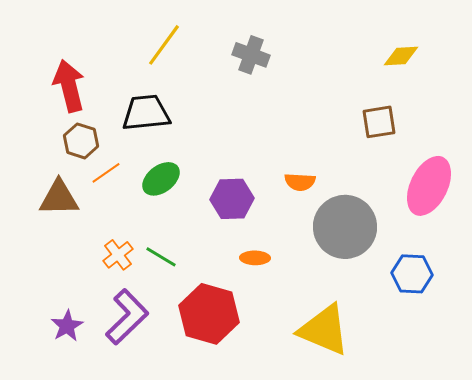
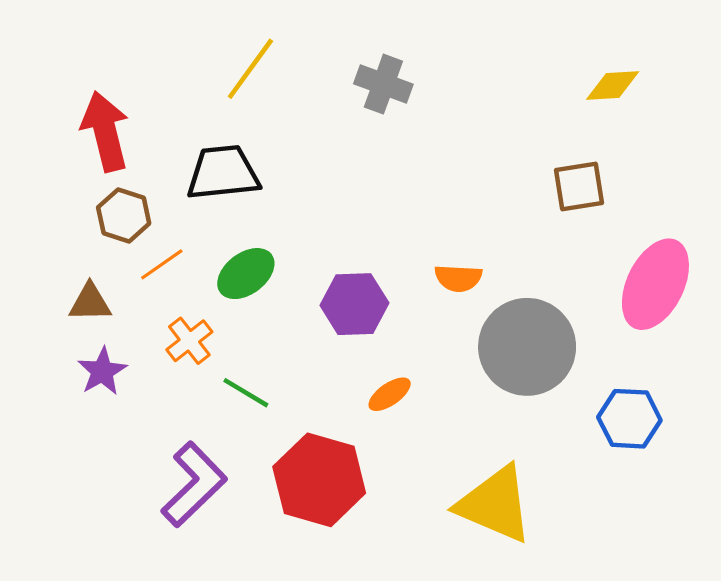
brown triangle: (59, 198) -> (90, 303), size x0.7
orange cross: (118, 255) -> (189, 341), moved
orange ellipse: (255, 258) -> (390, 394), turned -36
purple star: (67, 326) -> (102, 371), moved

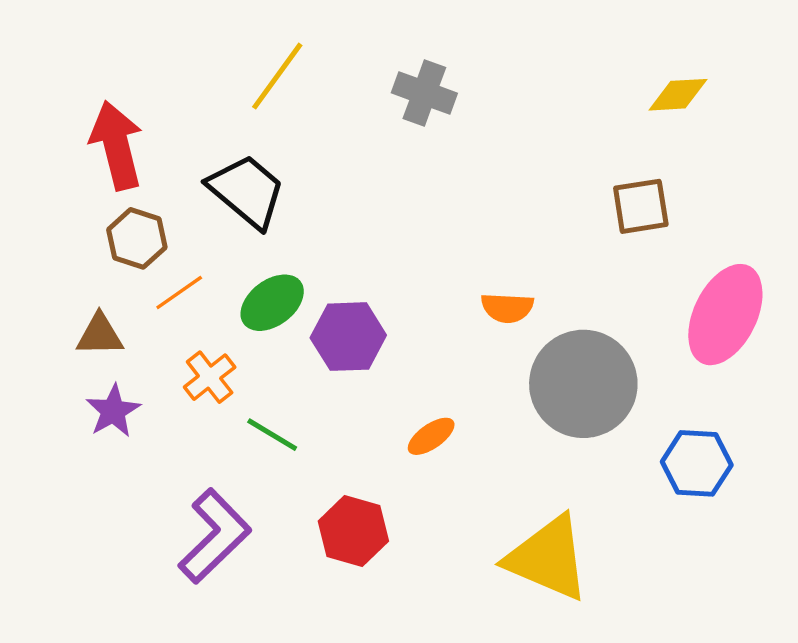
black trapezoid: (223, 173) -> (247, 191), turned 46
purple hexagon: (354, 304) -> (348, 337), moved
red hexagon: (319, 480) -> (353, 531), size x0.7

